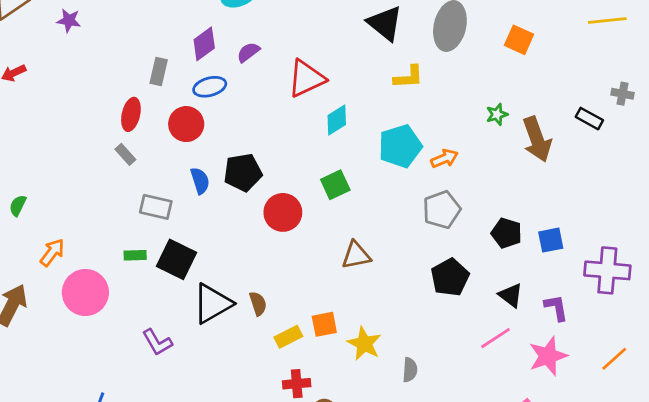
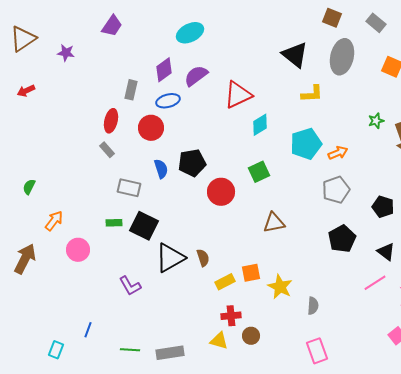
purple semicircle: (248, 52) -> (196, 76), size x1.4
pink circle: (85, 293) -> (78, 250), size x0.7

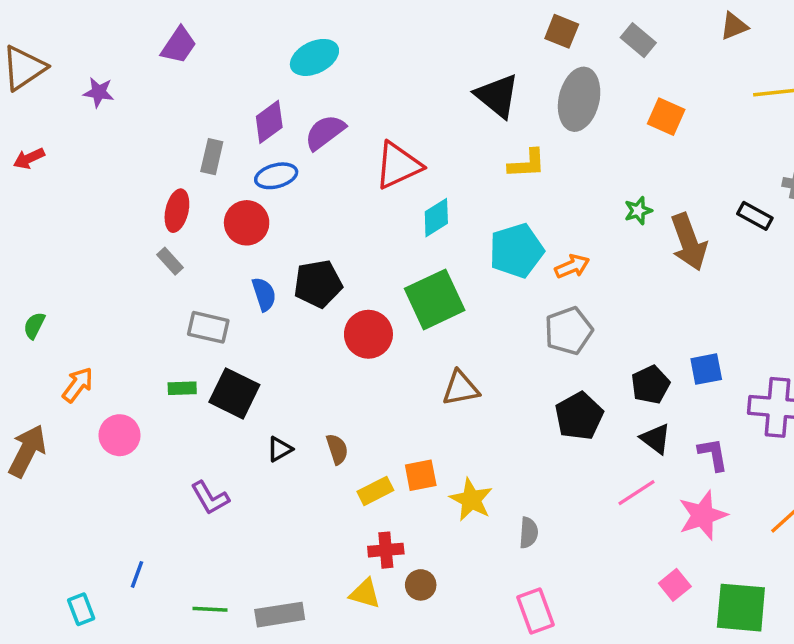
green square: (259, 172) -> (435, 299), size x1.6
black pentagon: (383, 207) -> (650, 385), moved, turned 30
black triangle: (170, 258) -> (280, 449), size x0.5
cyan rectangle: (56, 350) -> (81, 609), turned -42

